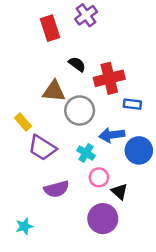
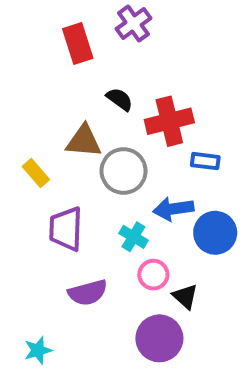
yellow rectangle: (23, 122) -> (36, 173), moved
purple trapezoid: (42, 148) -> (66, 229), turned 60

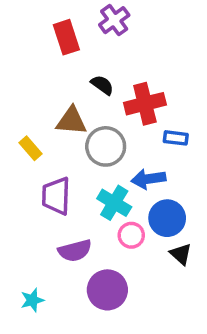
blue circle: (215, 233) -> (167, 218), moved
cyan cross: (133, 237) -> (114, 203), size x1.4
black triangle: (185, 297) -> (181, 254), moved
purple circle: (159, 338) -> (107, 290), moved

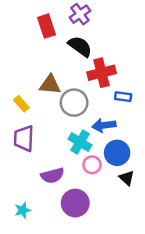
black semicircle: (102, 85) -> (80, 46), moved, size x1.5
purple trapezoid: (56, 196) -> (24, 138), moved

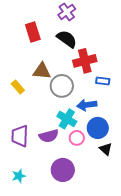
red rectangle: (47, 26) -> (33, 32), moved
purple trapezoid: (24, 138) -> (20, 136), moved
purple semicircle: (52, 176) -> (49, 136), moved

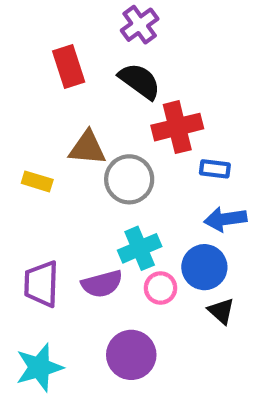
yellow rectangle: (18, 87) -> (37, 181), turned -32
blue arrow: (87, 105) -> (225, 219), moved
cyan cross: (67, 119) -> (140, 248), turned 36
cyan star: (19, 176) -> (39, 367), size x1.6

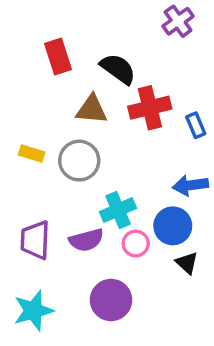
purple cross: (140, 25) -> (178, 21), moved
brown triangle: (87, 148) -> (92, 109), moved
blue rectangle: (215, 169) -> (196, 125), moved, turned 60
gray circle: (129, 179) -> (79, 161), moved

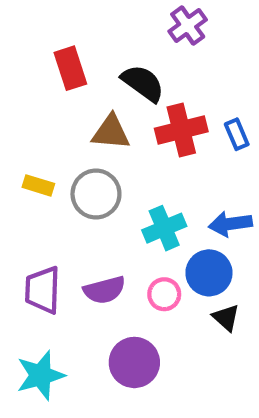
purple cross: (178, 21) -> (188, 26), moved
blue rectangle: (196, 125) -> (237, 134), moved
cyan cross: (118, 210) -> (164, 228), moved

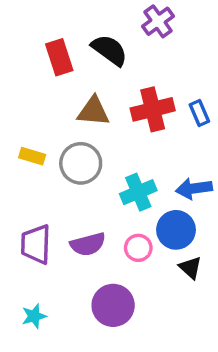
black semicircle: (143, 83) -> (109, 50), moved
cyan star: (41, 375) -> (34, 316), size x0.6

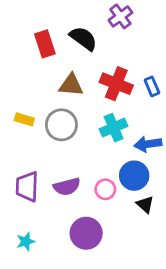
red cross: (153, 109) -> (116, 84), turned 36
cyan cross: (138, 192) -> (114, 128), moved

